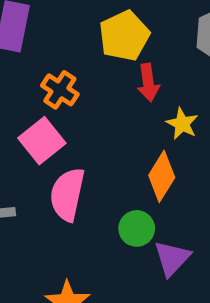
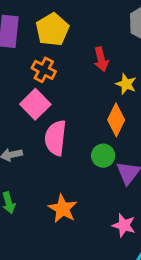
yellow pentagon: (124, 36) -> (52, 29), moved

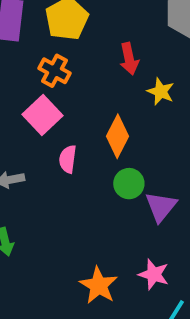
orange diamond: (116, 120) -> (118, 136), moved
pink semicircle: (55, 138) -> (68, 159), size x0.6
orange star: (63, 209) -> (99, 285), moved

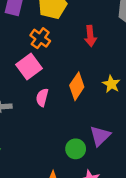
yellow star: (161, 92) -> (111, 84), moved
green circle: (129, 184) -> (76, 149), moved

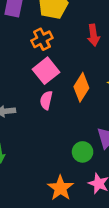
orange cross: (40, 38) -> (42, 39), turned 30
pink square: (29, 66) -> (46, 71), moved

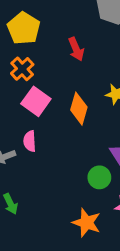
pink semicircle: (46, 100) -> (30, 141), moved

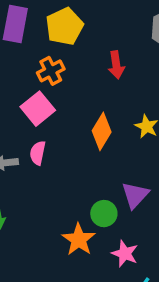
pink square: (36, 101) -> (38, 109), moved
orange star: (87, 223) -> (79, 240), moved

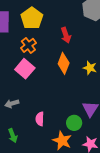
orange diamond: (102, 131) -> (64, 63), moved
pink semicircle: (38, 153) -> (40, 119), moved

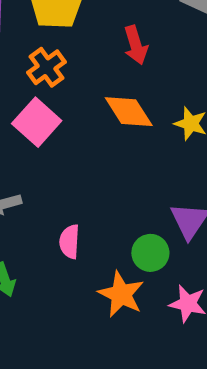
orange diamond: (64, 63) -> (129, 112), turned -55

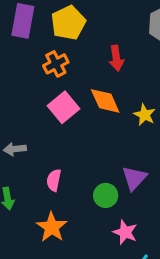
pink square: (37, 122) -> (64, 107), moved
orange star: (121, 294) -> (52, 227), moved

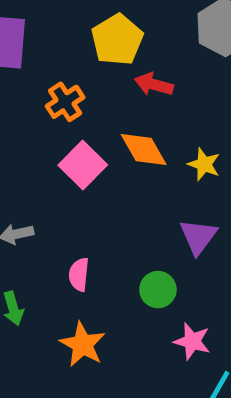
yellow pentagon: (68, 23) -> (117, 40), moved
red arrow: (116, 58) -> (154, 84), turned 120
purple triangle: (134, 178) -> (198, 237), moved

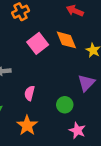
orange cross: (65, 102) -> (21, 12), moved

